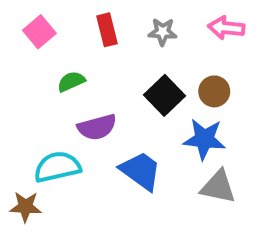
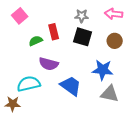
red rectangle: (107, 30) -> (54, 32), moved
brown circle: (214, 91) -> (115, 41), moved
black square: (165, 95) -> (83, 37), moved, turned -30
purple semicircle: (97, 127) -> (49, 64), turned 30

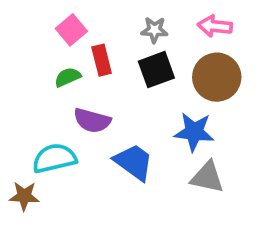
pink square: (20, 16) -> (71, 30), moved
black square: (83, 37) -> (156, 70), turned -36
brown circle: (115, 41) -> (217, 77), size x1.6

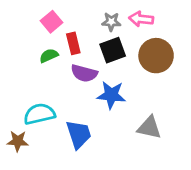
pink arrow: (215, 26) -> (141, 19), moved
purple semicircle: (92, 121) -> (84, 73), moved
blue star: (194, 132) -> (111, 95), moved
blue trapezoid: (134, 162) -> (79, 134), moved, turned 36

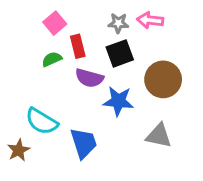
brown circle: (156, 56) -> (163, 79), moved
cyan semicircle: (39, 114) -> (42, 121), turned -136
brown star: (18, 141) -> (19, 150), turned -30

